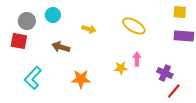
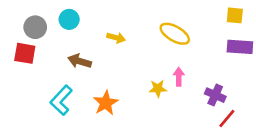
cyan L-shape: (33, 78) -> (61, 100), moved
orange star: (81, 79) -> (106, 103), turned -30

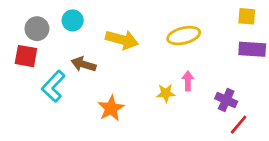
yellow ellipse: (175, 34) -> (184, 36), turned -44
yellow arrow: (116, 38) -> (122, 40), size x1.6
cyan L-shape: (61, 100) -> (53, 86), moved

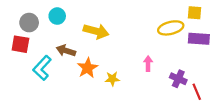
yellow ellipse: (184, 36) -> (171, 28), moved
yellow star: (166, 93) -> (112, 79), moved
orange star: (111, 108) -> (87, 68), moved
red line: (239, 125) -> (197, 92), moved, turned -63

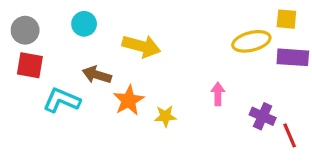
gray circle: (29, 23) -> (25, 30), moved
cyan L-shape: (42, 68) -> (62, 100), turned 70

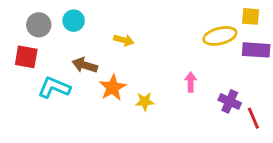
gray circle: (25, 30) -> (39, 25), moved
yellow arrow: (141, 46) -> (124, 40), size x0.6

